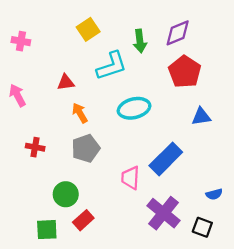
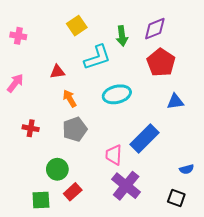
pink arrow: (17, 95) -> (15, 83), turned 66
purple cross: (163, 213) -> (126, 186), moved

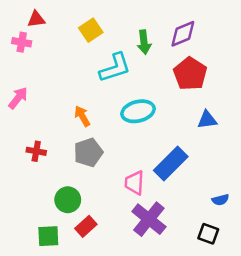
red triangle: (57, 72) -> (36, 19), moved

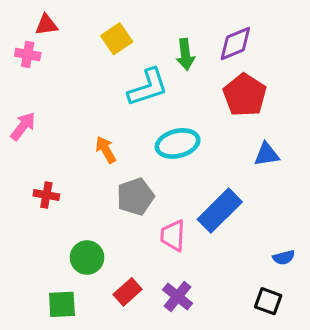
gray pentagon: (88, 152) -> (135, 197), moved
purple cross: (149, 219) -> (178, 297), moved, size x0.7
red rectangle: (86, 226) -> (128, 292), moved

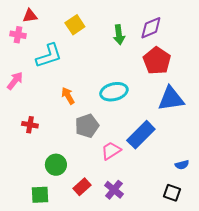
cyan L-shape: (148, 87) -> (49, 56), moved
blue triangle: (267, 154) -> (171, 99), size x1.6
pink trapezoid: (173, 236) -> (111, 151), turned 55

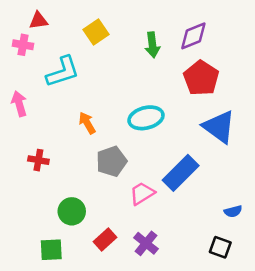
pink arrow: (15, 81) -> (19, 104), turned -54
blue triangle: (171, 99) -> (219, 127), turned 44

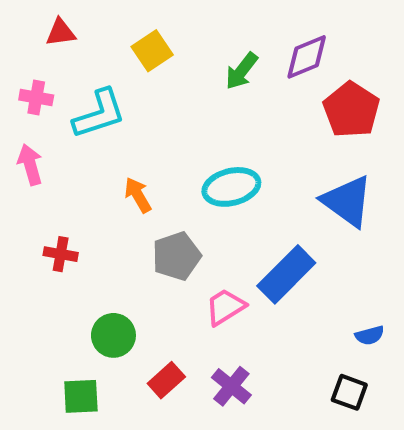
pink cross: (23, 45) -> (36, 98), moved
green arrow: (152, 45) -> (242, 71), turned 45
red pentagon: (201, 78) -> (351, 110), moved

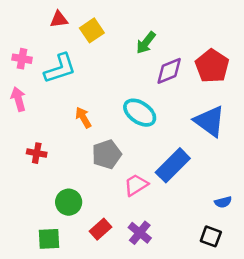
red triangle: (61, 32) -> (59, 19), moved
purple diamond: (307, 57) -> (169, 71), moved
cyan ellipse: (231, 187) -> (140, 113), turned 48

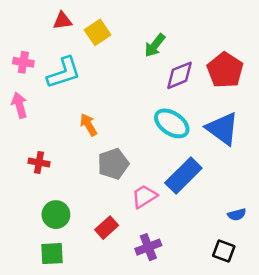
cyan ellipse: (140, 113) -> (172, 123), moved
green circle: (69, 202) -> (56, 215), moved
red rectangle: (100, 229) -> (107, 228), moved
purple cross: (140, 233) -> (148, 247), turned 30

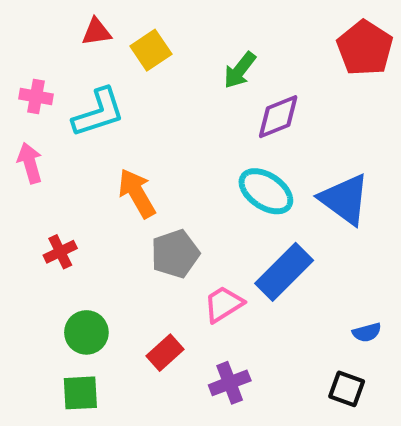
red pentagon: (225, 70) -> (365, 48), moved
orange arrow: (88, 125) -> (137, 193), size x1.4
red cross: (39, 163) -> (60, 252), turned -36

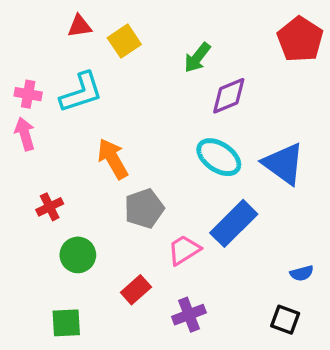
pink cross: (36, 96) -> (28, 94), moved
green circle: (86, 332) -> (78, 255), moved

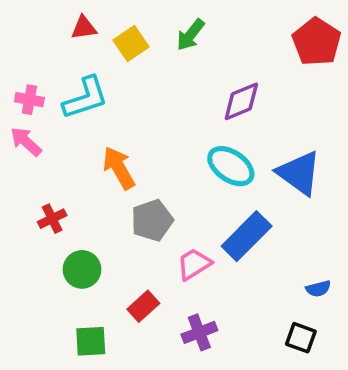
green arrow: (197, 58) -> (191, 35), moved
pink arrow: (25, 134) -> (26, 142), turned -32
green square: (66, 323) -> (91, 341), moved

